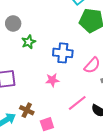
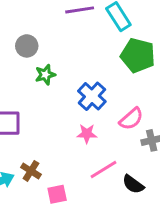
blue cross: (63, 53) -> (92, 96), turned 30
pink star: (52, 80) -> (87, 134), moved

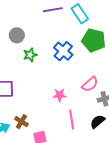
blue cross: (92, 96) -> (63, 51), moved
pink line: (104, 169) -> (72, 120), turned -66
black semicircle: (133, 184) -> (98, 121), moved, turned 105

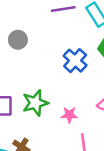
green star: (30, 55) -> (35, 103), moved, size x1.5

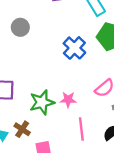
green star: (35, 103) -> (42, 102), moved

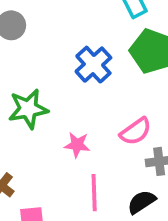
green star: (42, 102) -> (28, 109), moved

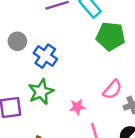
blue cross: (93, 65) -> (45, 56), moved

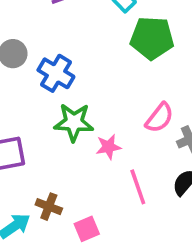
green star: (41, 92) -> (74, 122), moved, turned 30

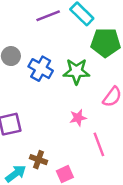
green star: (74, 122) -> (76, 71), moved

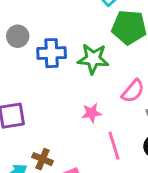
blue cross: (41, 69) -> (52, 53), turned -35

